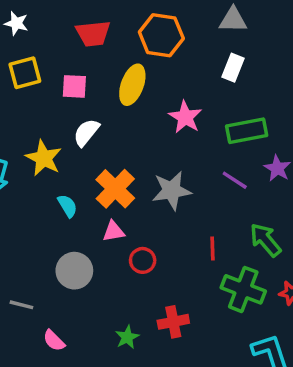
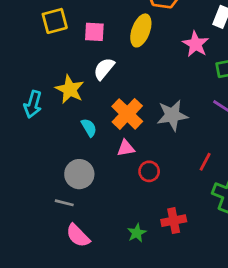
pink star: (185, 117) -> (196, 44), moved
red line: (213, 248) -> (205, 162), turned 30
gray circle: (74, 271) -> (79, 174), moved
gray line: (21, 305) -> (64, 203), moved
pink semicircle: (54, 341) -> (78, 236), size x1.4

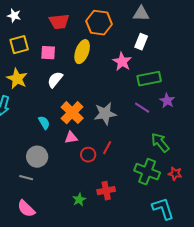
yellow star: (70, 89) -> (17, 79), moved
red line: (205, 162) -> (107, 148), moved
pink semicircle: (78, 236) -> (26, 209), moved

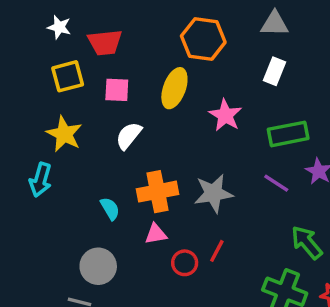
red trapezoid: (59, 22) -> (105, 42), moved
pink star: (122, 62) -> (225, 115), moved
orange cross: (72, 113) -> (158, 192), turned 35

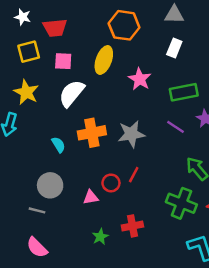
white semicircle: (129, 136) -> (72, 93), size x1.4
pink triangle: (156, 234) -> (91, 197), moved

